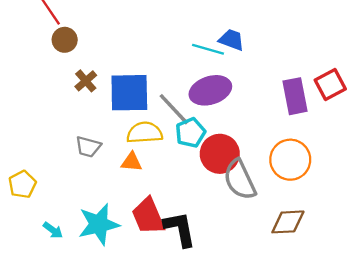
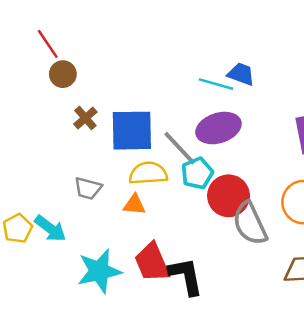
cyan arrow: (53, 230) -> (50, 228), moved, size x1.5

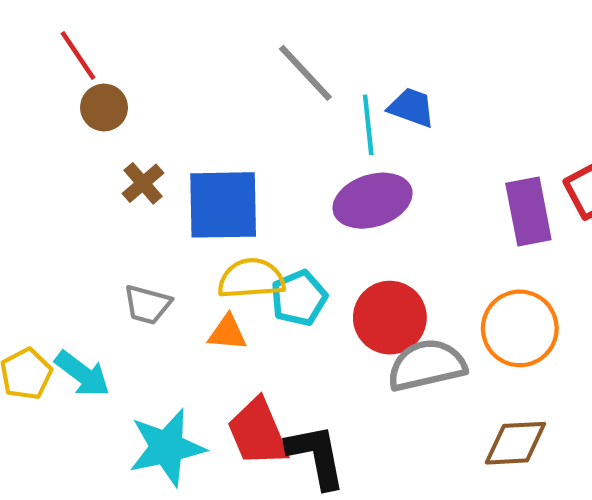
cyan line: (216, 84) -> (368, 125), turned 68
gray line: (180, 148) -> (305, 73), moved
cyan pentagon: (197, 173) -> (299, 298), moved
gray semicircle: (250, 223) -> (427, 365), turned 102

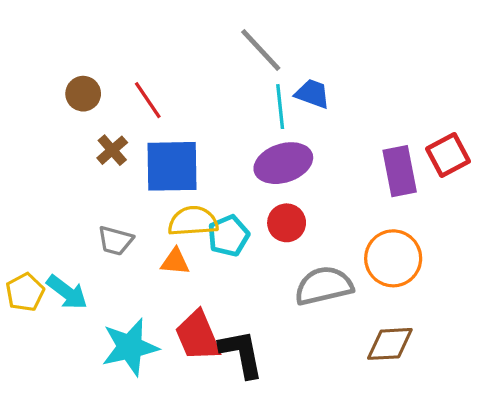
red line: (78, 56) -> (148, 100), moved
gray line: (305, 73) -> (261, 50), moved
red circle: (390, 318) -> (287, 223), moved, size x0.7

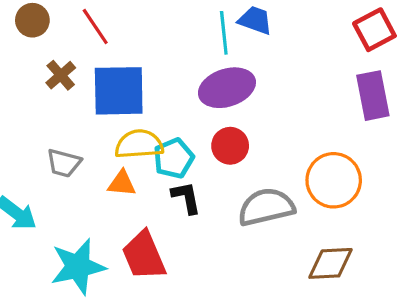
red square: (448, 155) -> (374, 30), moved
purple rectangle: (400, 171) -> (373, 96), moved
black L-shape: (241, 354) -> (186, 198), moved, size x0.7

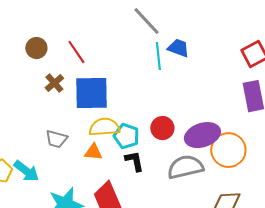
purple ellipse: (227, 88) -> (202, 135), moved
cyan pentagon: (174, 158) -> (126, 136), turned -30

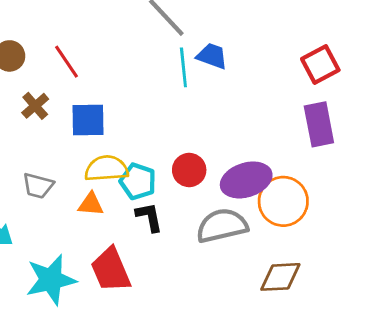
blue square: (91, 93) -> (88, 120), size x0.7

